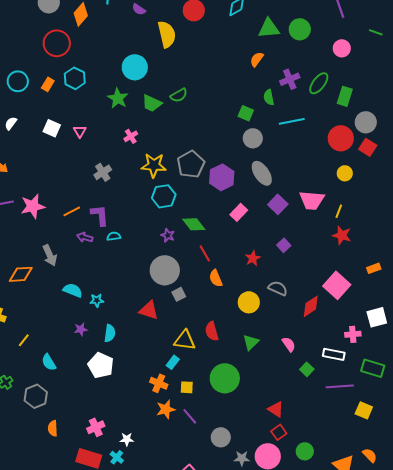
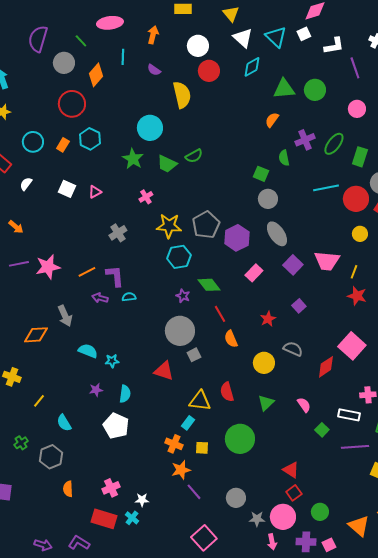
cyan line: (292, 121) -> (326, 188), moved
pink triangle: (80, 131) -> (95, 192), turned 32
purple line: (190, 416) -> (194, 492), moved

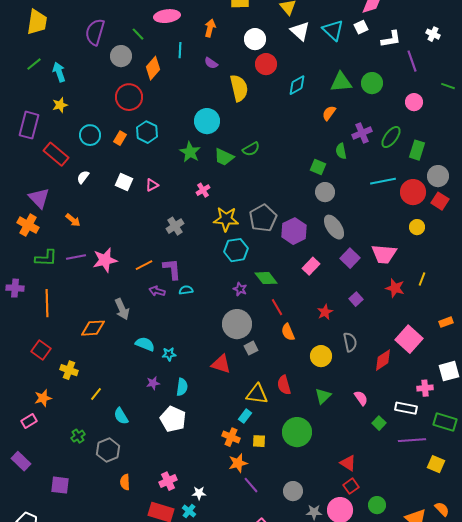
cyan diamond: (252, 67) -> (297, 85), moved
yellow line: (354, 272) -> (422, 279), moved
red star: (357, 296) -> (395, 288), moved
gray semicircle: (293, 349) -> (350, 342), turned 54

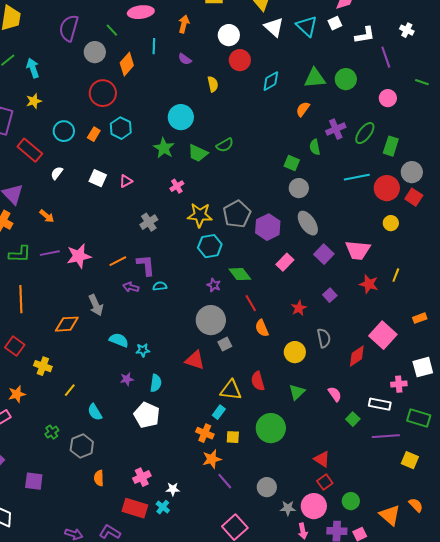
yellow semicircle: (239, 88) -> (213, 84), size x0.6

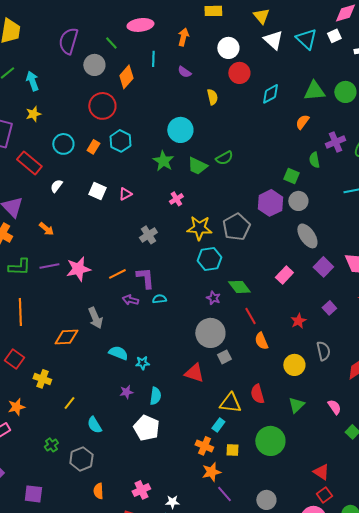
purple hexagon: (268, 227) -> (270, 203), moved

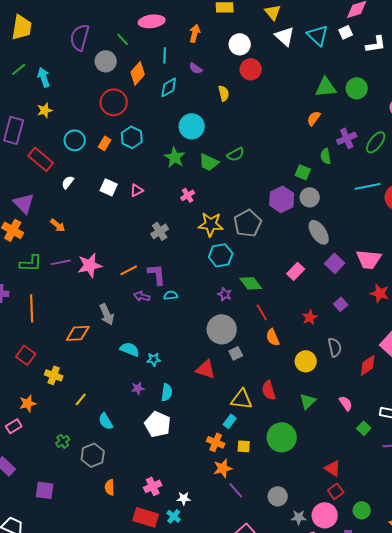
cyan diamond: (270, 94) -> (169, 87), moved

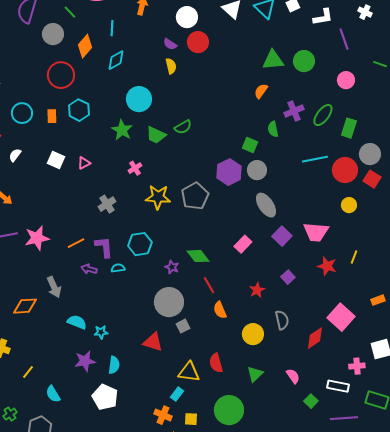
purple semicircle: (196, 68) -> (170, 44), moved
orange rectangle: (105, 143) -> (52, 116), turned -32
cyan hexagon: (221, 255) -> (140, 244), moved
purple star: (138, 388) -> (85, 361), size x1.5

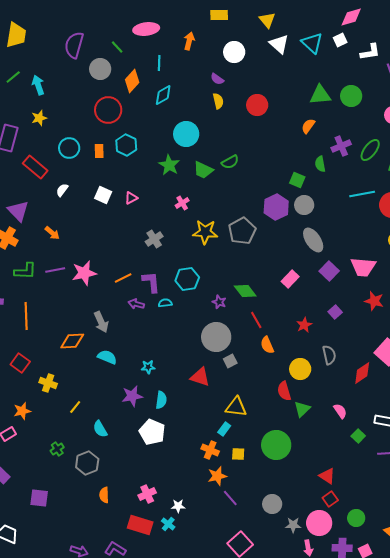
red circle: (198, 42) -> (257, 105), moved
cyan semicircle: (77, 322) -> (107, 357), moved
red semicircle: (216, 363) -> (284, 391), moved

